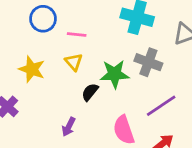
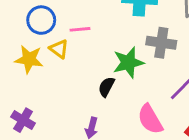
yellow triangle: (74, 62) -> (59, 49), moved
yellow star: (32, 69) -> (29, 59), moved

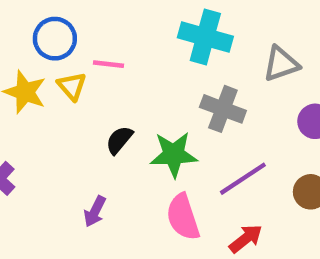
green star: (128, 63) -> (174, 154), moved
black semicircle: (106, 87) -> (119, 140), moved

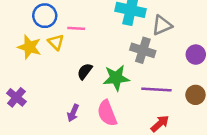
gray triangle: (281, 64) -> (162, 25), moved
purple line: (243, 179) -> (156, 90), turned 40
pink semicircle: (183, 217) -> (107, 113), moved

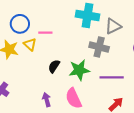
purple arrow: (73, 113) -> (47, 100), turned 144

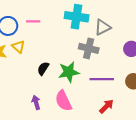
pink line: (45, 33) -> (33, 21), moved

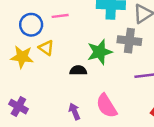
black semicircle: (43, 68) -> (78, 70), turned 64
green star: (69, 72) -> (100, 52), moved

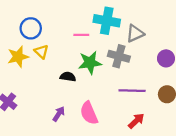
pink line: (60, 16) -> (81, 35), moved
yellow star: (22, 57) -> (18, 57), turned -30
purple arrow: (74, 111) -> (59, 114), turned 48

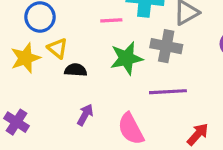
black semicircle: (68, 77) -> (76, 70), moved
purple line: (132, 91) -> (168, 92), moved
purple arrow: (59, 114) -> (85, 115), moved

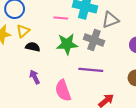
yellow triangle: (58, 48) -> (23, 31), turned 32
purple arrow: (85, 115) -> (35, 77), turned -64

